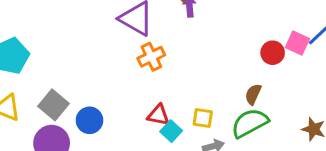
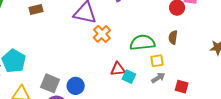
yellow square: (203, 118) -> (157, 61), moved
green semicircle: (250, 123) -> (142, 43), moved, turned 40

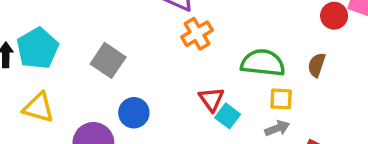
red triangle: (118, 69) -> (211, 99), turned 49
gray square: (50, 83) -> (108, 60), moved

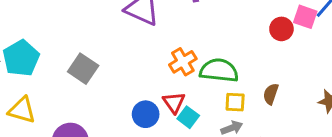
orange cross: (197, 34) -> (183, 62), moved
brown semicircle: (317, 65) -> (271, 94), moved
blue circle: (134, 113) -> (146, 114), moved

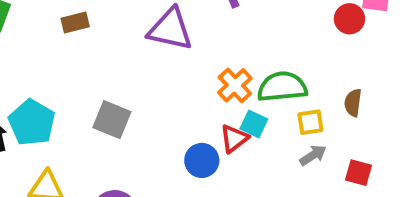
red triangle: (174, 102) -> (234, 138), turned 40
cyan square: (188, 117) -> (254, 124), moved

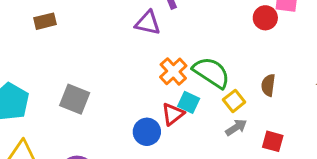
purple triangle: (170, 29) -> (148, 23), moved, size x0.7
green semicircle: (282, 87) -> (211, 72), turned 39
yellow square: (310, 122) -> (234, 101), turned -30

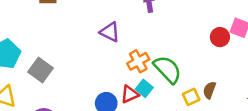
purple triangle: (148, 23) -> (110, 32), moved
gray square: (75, 99) -> (40, 70), moved
yellow square: (234, 101) -> (191, 97), moved

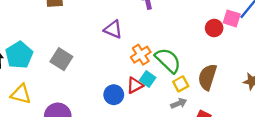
gray square: (40, 70) -> (61, 59), moved
brown semicircle: (209, 90) -> (207, 77), size x1.6
yellow square: (191, 97) -> (181, 84), moved

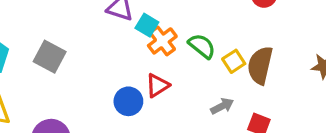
green semicircle: (168, 60) -> (202, 46), size x0.7
cyan square: (148, 79) -> (147, 25), moved
yellow square: (181, 84) -> (234, 61), moved

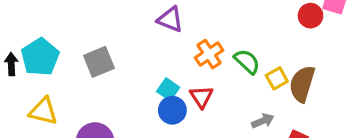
cyan square: (147, 25) -> (168, 89), moved
gray square: (50, 57) -> (99, 62), turned 36
red triangle: (157, 85) -> (201, 97), turned -35

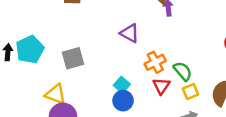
yellow square: (277, 78) -> (190, 91), moved
red triangle: (201, 97) -> (161, 86), moved
yellow triangle: (43, 111) -> (56, 94), moved

